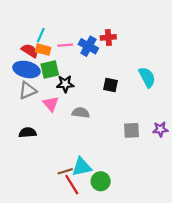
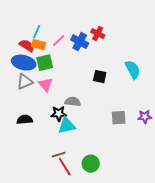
red cross: (108, 37) -> (98, 34), turned 32
pink line: (65, 45) -> (59, 41), turned -40
black star: (65, 84) -> (59, 114), moved
pink triangle: (51, 104) -> (46, 85), moved
cyan triangle: (82, 167) -> (67, 126), moved

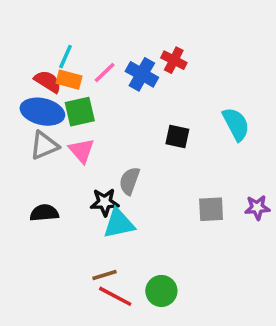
gray semicircle: (73, 102) -> (129, 181), turned -77
red line: (65, 167) -> (115, 296), turned -30

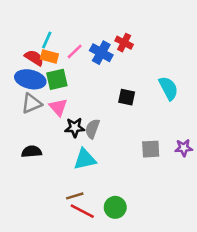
black star: (105, 202) -> (75, 127), moved

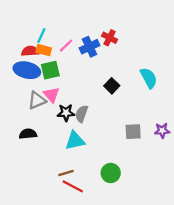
blue cross: (101, 53) -> (89, 47), turned 36
red semicircle: (34, 58) -> (30, 51), turned -36
black square: (127, 97) -> (112, 86), turned 32
gray triangle: (32, 103) -> (37, 100), moved
green circle: (115, 207) -> (111, 173), moved

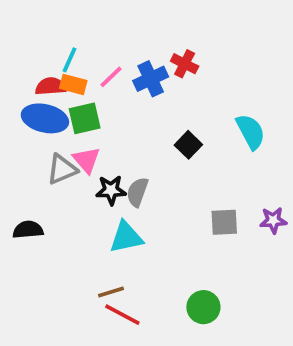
black semicircle: (28, 134) -> (28, 230), moved
green circle: (111, 173) -> (203, 307), moved

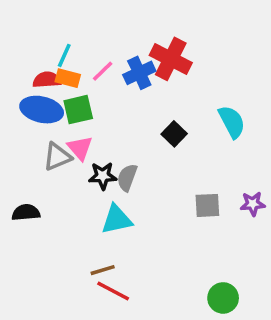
red cross: (185, 64) -> (171, 59), size x1.6
green circle: (203, 307) -> (223, 298), moved

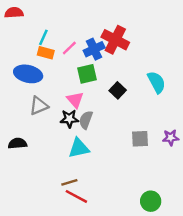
red semicircle: (47, 80) -> (14, 13), moved
green square: (78, 110) -> (87, 74), moved
pink triangle: (80, 148) -> (75, 100), moved

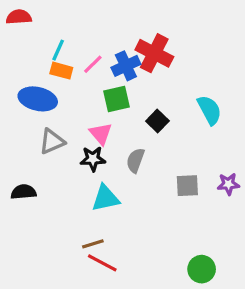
gray semicircle: (86, 120) -> (135, 160), moved

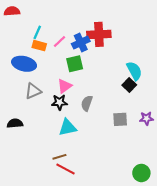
red cross: (154, 53) -> (99, 34), turned -30
black square: (157, 121) -> (129, 85), moved
pink triangle: (101, 134) -> (65, 86), turned 35
green circle: (202, 269) -> (141, 173), moved

